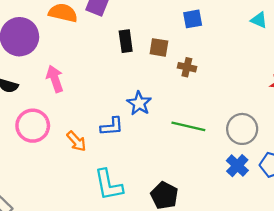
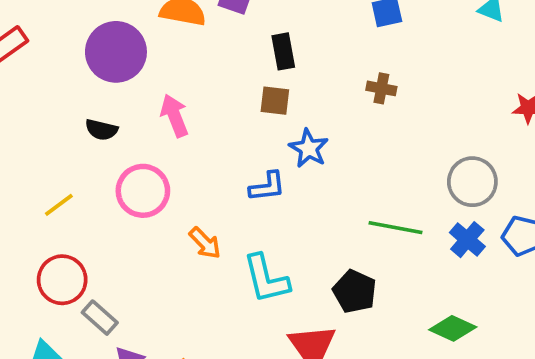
brown square: (159, 47) -> (275, 101), moved
green line: (188, 126) -> (395, 228), moved
orange arrow: (76, 141) -> (205, 243), moved

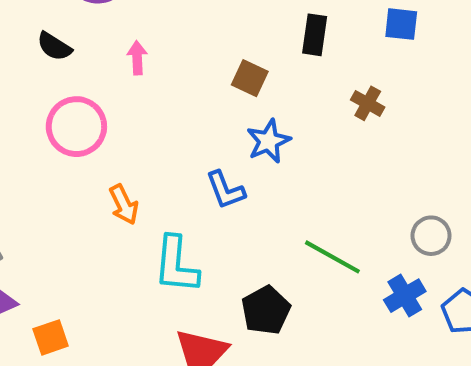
black rectangle: (283, 51) -> (315, 35), moved
pink arrow: (174, 116) -> (137, 58), size x0.7
gray circle: (472, 182) -> (431, 236), size x0.7
blue L-shape: (267, 187) -> (225, 190), moved, turned 57

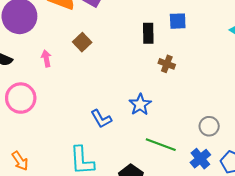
black rectangle: (315, 35) -> (148, 33), moved
brown square: (250, 78) -> (82, 42), moved, turned 30
blue star: (268, 141) -> (140, 105), moved
orange arrow: (124, 205) -> (20, 161), moved

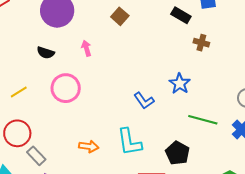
black rectangle: (148, 33) -> (181, 15), turned -54
brown square: (82, 42) -> (120, 16), moved
orange arrow: (20, 161) -> (89, 146), moved, turned -42

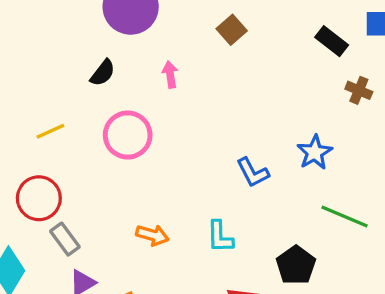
black semicircle: (46, 53) -> (103, 73), turned -78
cyan L-shape: (129, 142) -> (220, 237), size x0.7

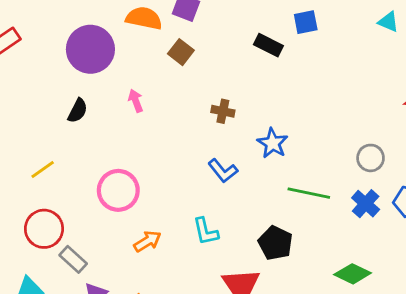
brown cross: (359, 90) -> (223, 111), moved
pink circle: (128, 135) -> (118, 190), moved
orange arrow: (152, 235) -> (147, 241), turned -36

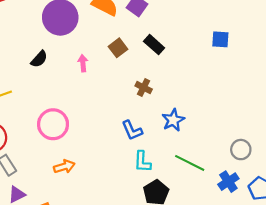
black rectangle: (268, 45) -> (154, 45), moved
brown square: (181, 52) -> (118, 48), moved
cyan L-shape: (206, 231) -> (142, 162), moved

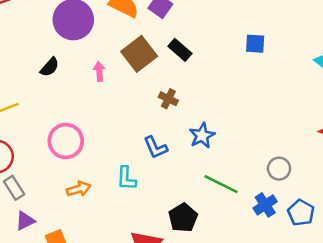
brown square: (118, 48) -> (139, 54), size x1.6
cyan L-shape: (142, 162) -> (126, 178), moved

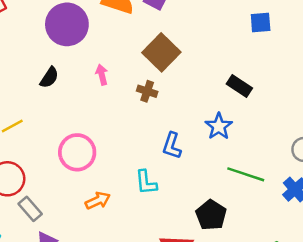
black rectangle: (180, 50) -> (239, 86), moved
brown square: (139, 54) -> (161, 52), moved
brown cross: (168, 99) -> (147, 91), moved
blue L-shape: (156, 147) -> (172, 146), turned 50

